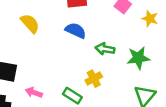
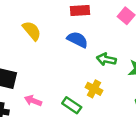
yellow cross: (94, 79) -> (94, 89), turned -35

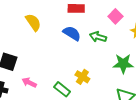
green arrow: (106, 59) -> (98, 37), moved

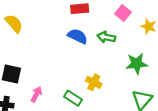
yellow semicircle: (33, 22) -> (14, 23), moved
pink arrow: (29, 82) -> (36, 94), turned 96

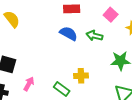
yellow cross: (94, 82) -> (81, 76), turned -32

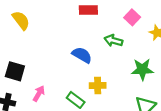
blue semicircle: (69, 33) -> (82, 55), moved

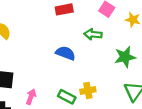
yellow cross: (98, 85) -> (88, 91), moved

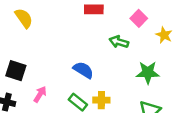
blue semicircle: (65, 53) -> (83, 70), moved

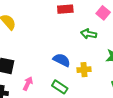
yellow cross: (101, 100) -> (84, 70), moved

